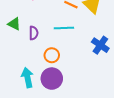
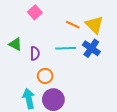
blue cross: (100, 45) -> (91, 48), moved
orange circle: (52, 55) -> (45, 76), moved

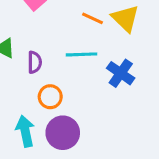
blue cross: (91, 48) -> (121, 73), moved

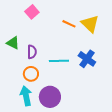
cyan line: (82, 54) -> (59, 61), moved
orange circle: (50, 97) -> (31, 74), moved

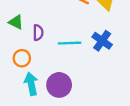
orange circle: (31, 74) -> (22, 58), moved

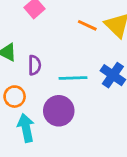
purple circle: (59, 85) -> (59, 111), moved

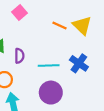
purple circle: (59, 111) -> (51, 93), moved

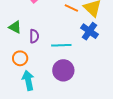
blue cross: (79, 63) -> (89, 31), moved

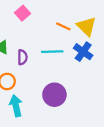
cyan line: (61, 45) -> (52, 52), moved

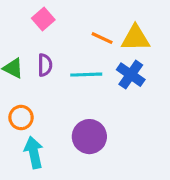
yellow triangle: (86, 26) -> (135, 38), turned -45
purple semicircle: (22, 57) -> (45, 65), moved

